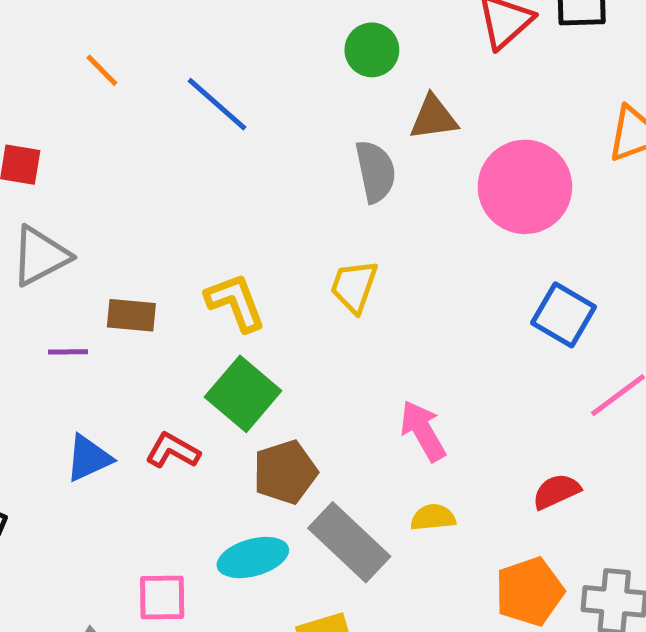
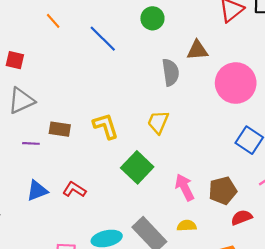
green circle: (372, 50) -> (152, 18), moved
green square: (243, 394) -> (137, 167), moved
brown pentagon: (285, 472) -> (223, 191), moved

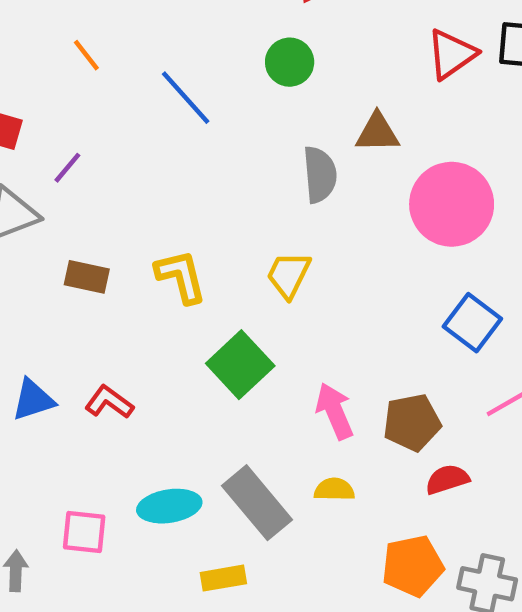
purple line: (31, 143) -> (67, 168), moved, turned -56

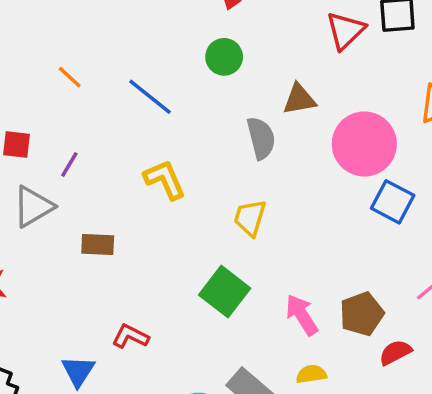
yellow L-shape: (181, 276) -> (165, 180), moved
blue square: (472, 323) -> (393, 202), moved
blue triangle: (33, 400) -> (78, 371), moved, turned -30

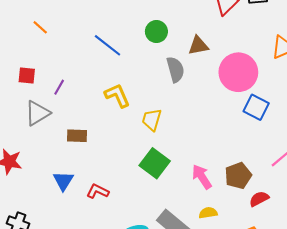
green circle: (224, 57) -> (156, 32), moved
orange line: (70, 77) -> (40, 27), moved
yellow trapezoid: (250, 218) -> (152, 120), moved
blue triangle: (78, 371) -> (63, 181), moved

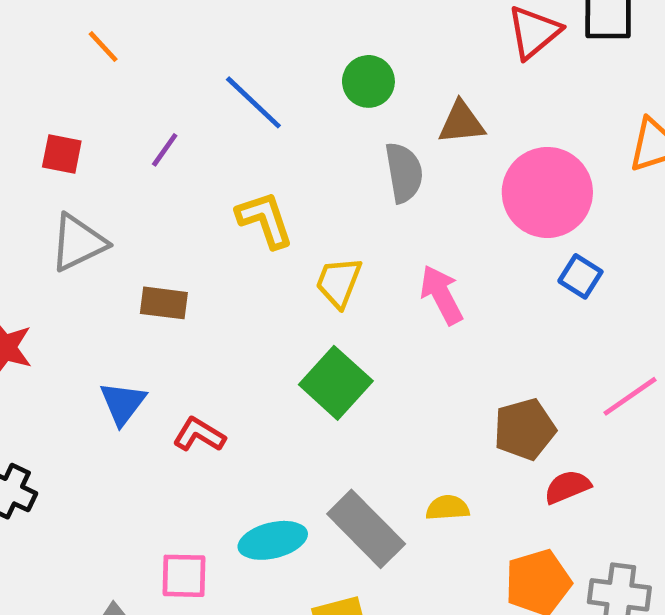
purple line: (59, 87) -> (165, 150), moved
blue square: (256, 107) -> (580, 276), size x0.7
pink arrow: (202, 177) -> (442, 295), moved

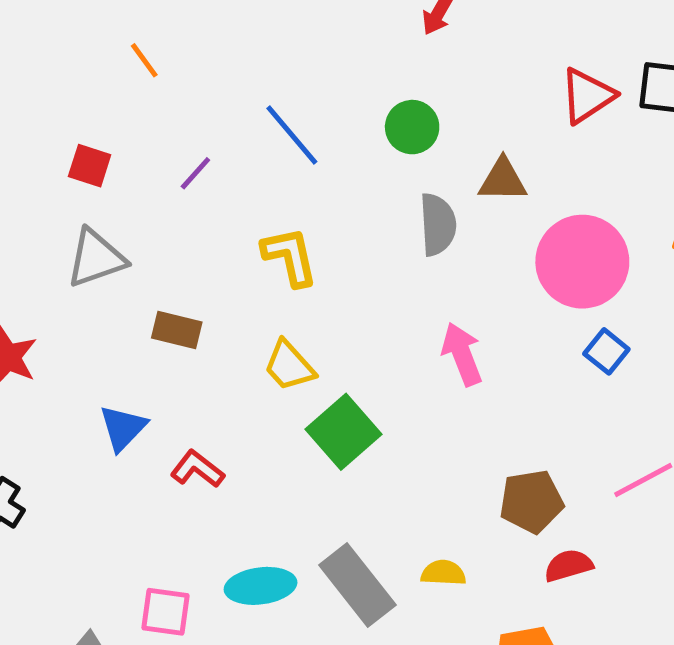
yellow trapezoid: (339, 282) -> (289, 366), moved, turned -70

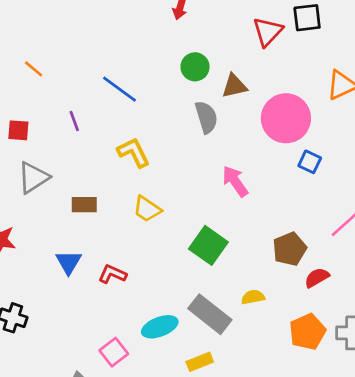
green circle: (412, 127) -> (195, 67), moved
purple line: (195, 173) -> (74, 121), turned -48
green square: (343, 432) -> (208, 245), moved
pink square: (166, 612) -> (114, 352), turned -32

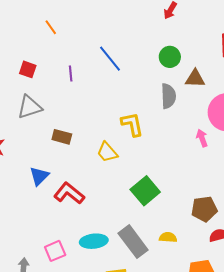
yellow L-shape: (134, 152) -> (132, 124), moved
pink arrow: (235, 181) -> (202, 138), moved, size x0.7
red L-shape: (112, 274) -> (69, 193), size x1.4

